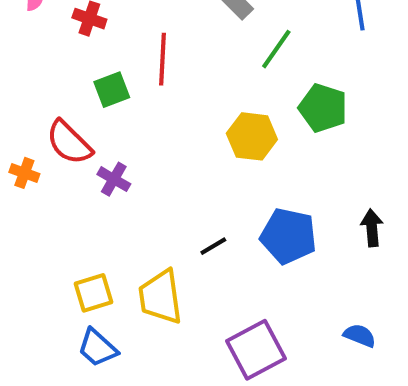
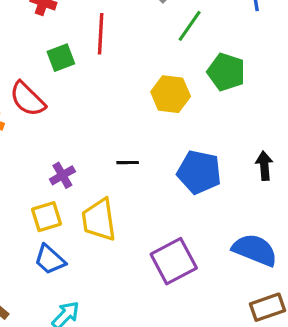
purple cross: (114, 179) -> (62, 175), moved, turned 30
black line: (213, 246) -> (128, 163), moved, turned 30
blue semicircle: (360, 336) -> (255, 250), size x1.8

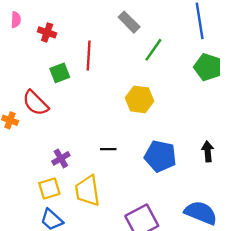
green pentagon: (226, 72) -> (208, 67), moved

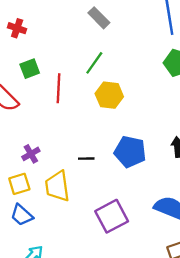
green line: (153, 50) -> (94, 63), moved
red line: (89, 56) -> (59, 88), moved
black line: (108, 149) -> (86, 159), moved

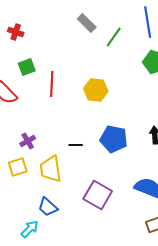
green line: (94, 63) -> (114, 37), moved
blue trapezoid: (22, 215) -> (48, 207), moved
purple square: (112, 216) -> (98, 195), turned -32

